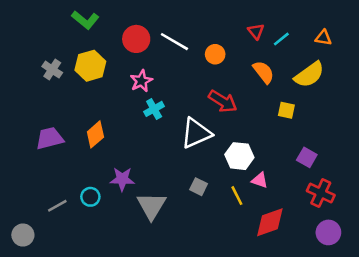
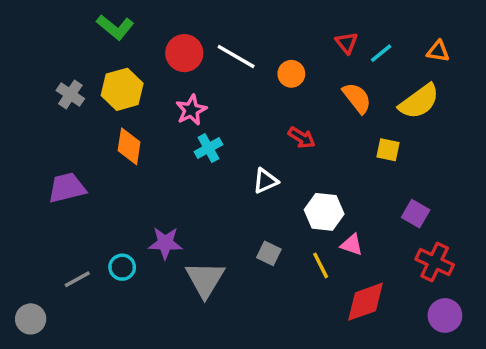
red arrow: (223, 101) -> (302, 138), size x0.7
white triangle: (196, 133) -> (265, 181), size x0.6
orange diamond: (95, 134) -> (129, 146), moved, turned -40

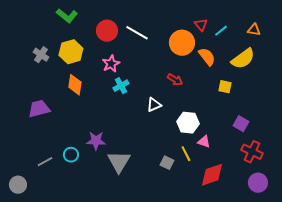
orange circle: (291, 74) -> (182, 43), moved, size x1.6
gray square: (269, 253) -> (167, 163), moved

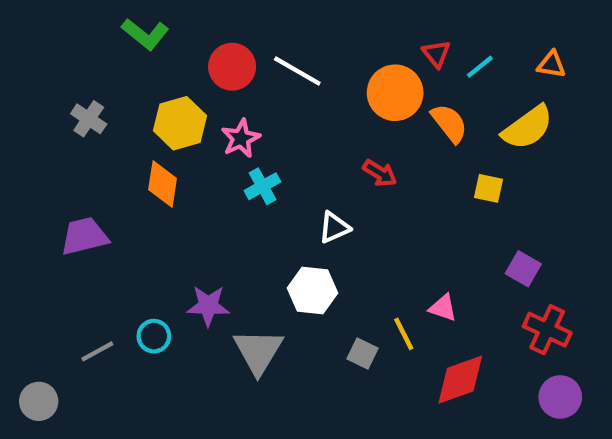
yellow hexagon: (71, 52) -> (180, 123), moved
white hexagon: (188, 123) -> (312, 290), moved

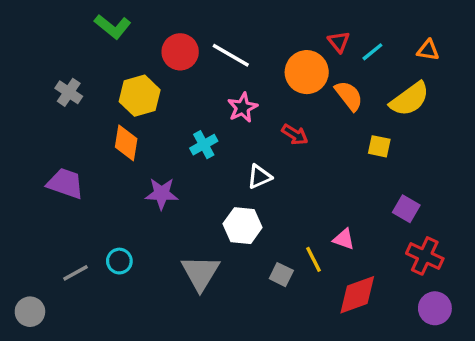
pink star: (241, 138) -> (243, 108), moved
purple trapezoid: (84, 236) -> (65, 183), turned 33
purple star: (208, 306) -> (162, 194), moved

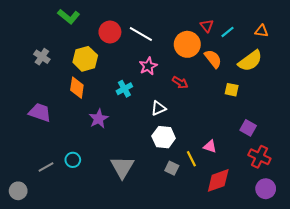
purple star: (162, 194) -> (99, 119), turned -30
white hexagon: (243, 226) -> (164, 137), moved

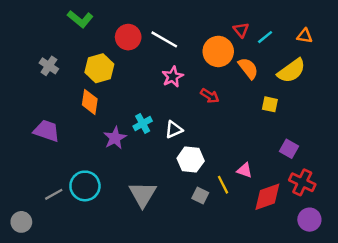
cyan cross: (124, 89) -> (143, 124), moved
white triangle: (158, 108) -> (174, 130), moved
cyan circle: (73, 160) -> (85, 186), size x1.6
red diamond: (218, 180) -> (267, 197), moved

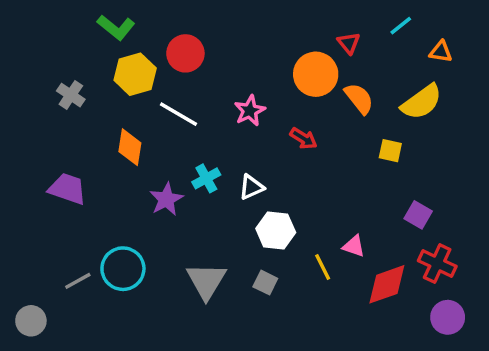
cyan line: (265, 37) -> (401, 26), moved
white line: (164, 39) -> (179, 114), moved
yellow hexagon: (99, 68) -> (135, 74), moved
gray square: (200, 196) -> (265, 283), moved

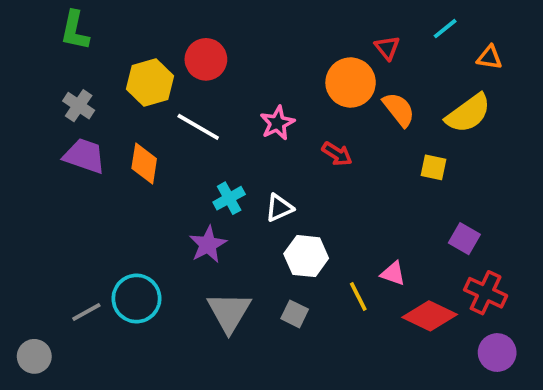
green L-shape: (116, 27) -> (75, 30), moved, turned 63
purple trapezoid: (67, 189) -> (84, 156), moved
purple star: (166, 199) -> (208, 245), moved
red diamond: (387, 284) -> (430, 316), turned 45

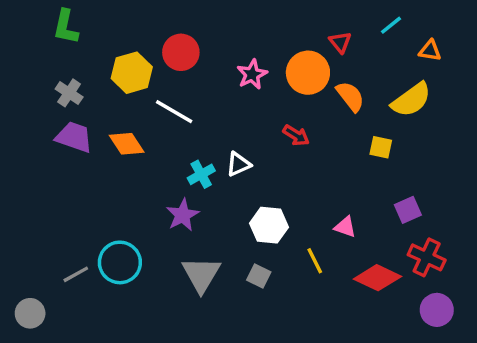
pink star: (277, 123) -> (252, 74), moved
orange diamond: (144, 164) -> (127, 144), turned -42
white triangle: (279, 208) -> (238, 164), moved
purple square: (464, 239) -> (408, 210), turned 36
pink triangle: (393, 273) -> (345, 227), moved

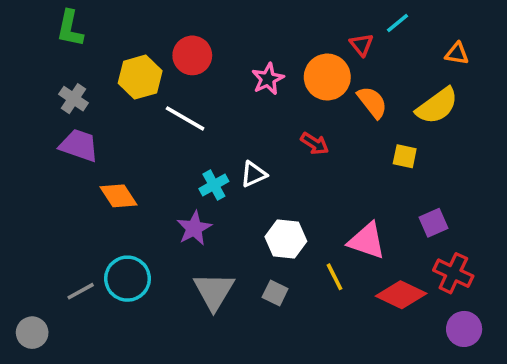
cyan line: (391, 25) -> (397, 23), moved
orange diamond: (127, 144) -> (118, 196), moved
pink triangle: (345, 227) -> (367, 241), size x1.6

